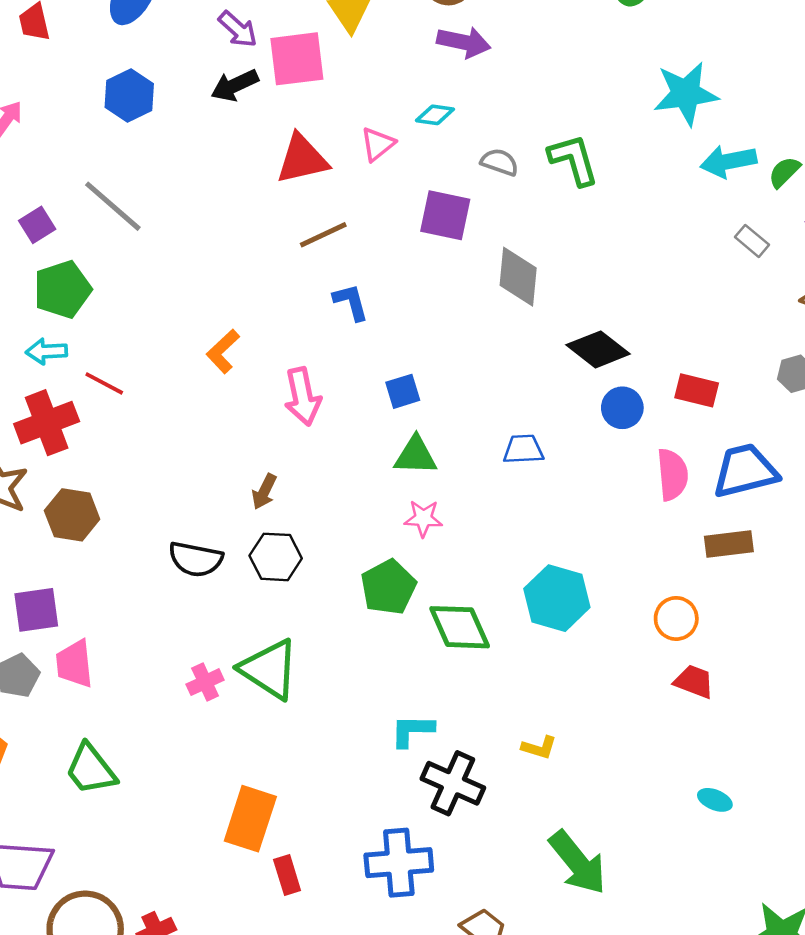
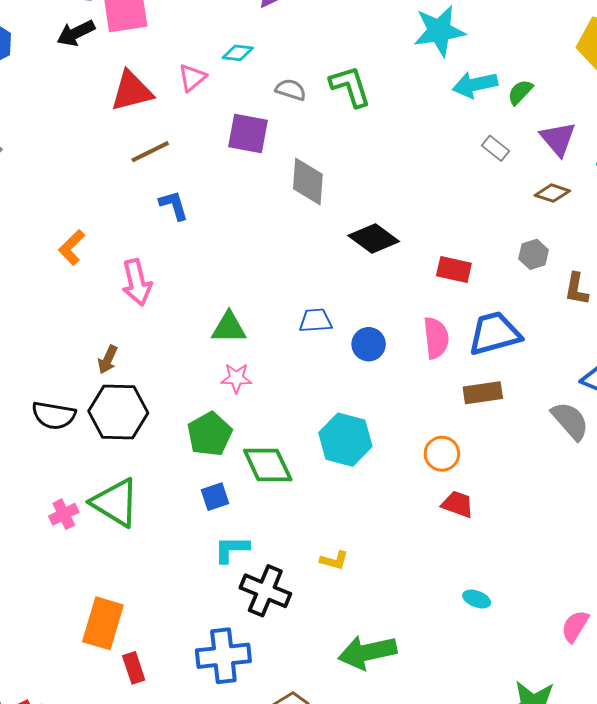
blue square: (403, 391) -> (215, 497), moved
blue circle: (622, 408) -> (369, 344), moved
black hexagon: (276, 557) -> (118, 412), size x1.4
green arrow: (578, 863) -> (367, 652), turned 118

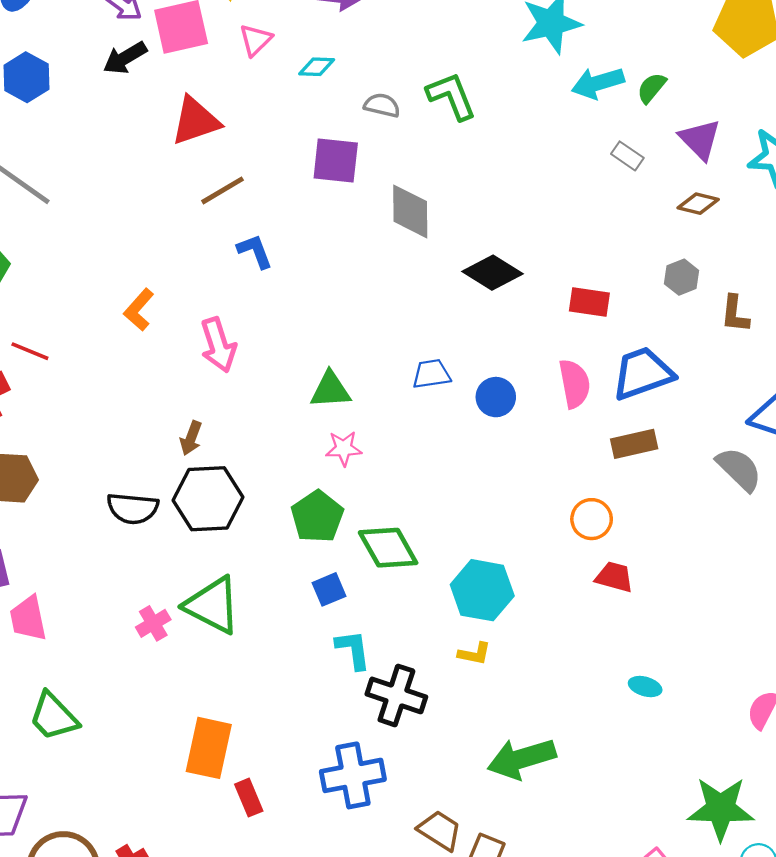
pink triangle: (192, 78) -> (255, 40), moved
cyan hexagon: (345, 440) -> (482, 590), moved
cyan L-shape: (232, 549) -> (353, 650), turned 87

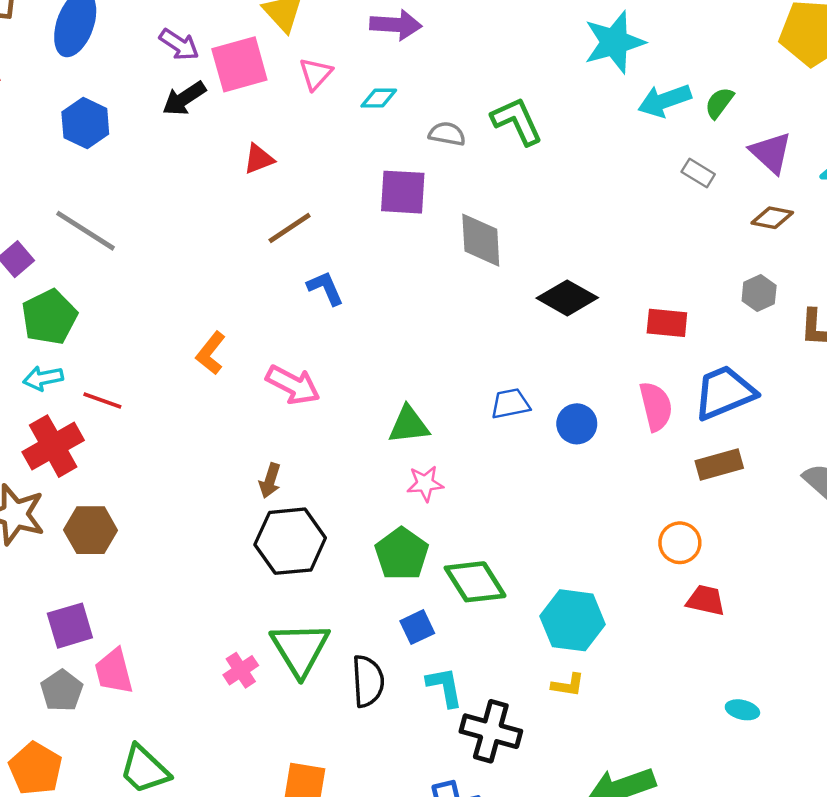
red triangle: (195, 121) -> (259, 159), size x0.6
pink arrow: (218, 345) -> (293, 385), turned -42
black semicircle: (133, 508) -> (368, 681), moved, turned -96
green triangle: (213, 605) -> (300, 649), turned 34

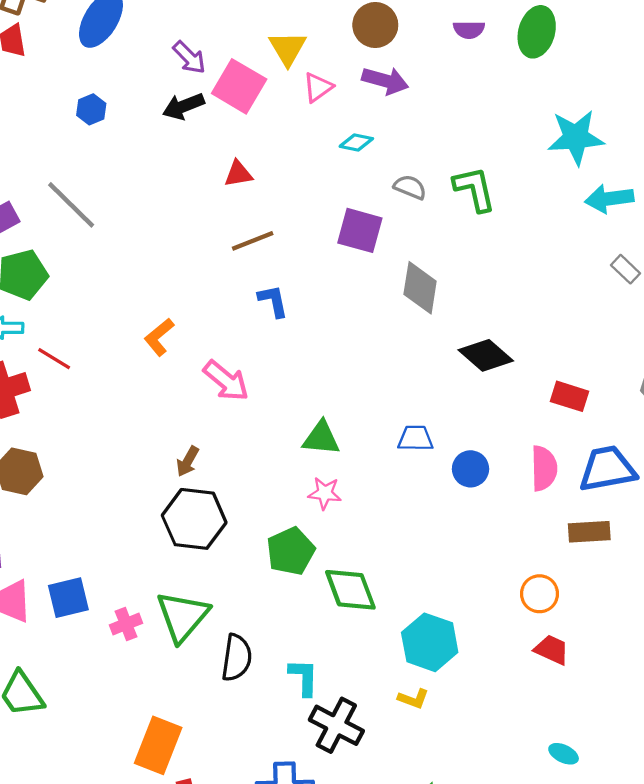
pink square: (239, 64) -> (239, 86), turned 34
pink triangle: (316, 74) -> (318, 87), moved
blue hexagon: (85, 123) -> (91, 109), size x0.7
blue square: (417, 627) -> (68, 598), moved, size x1.4

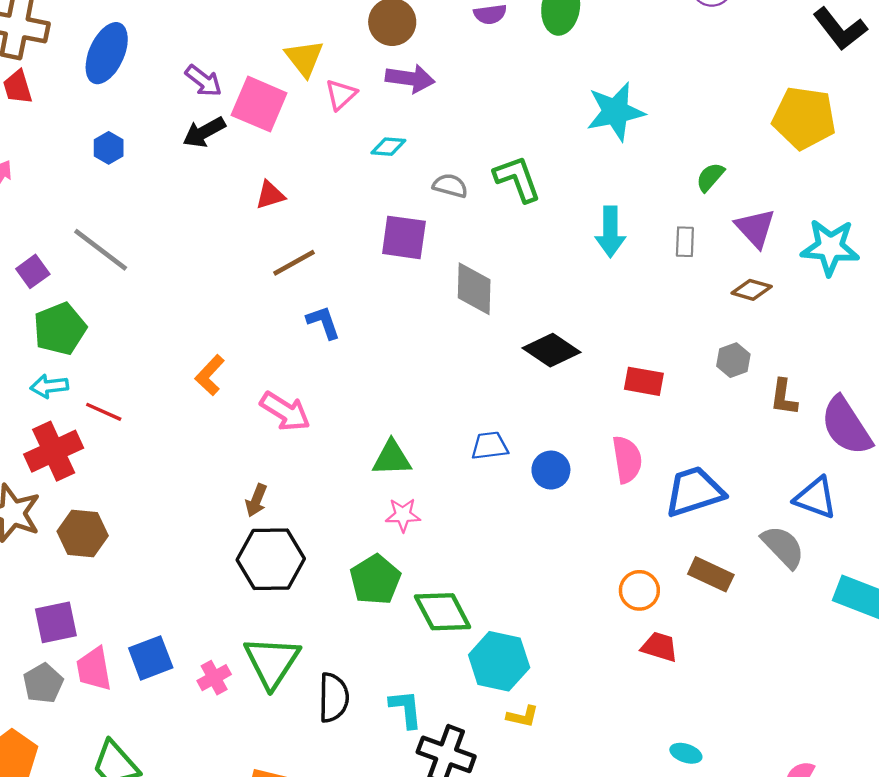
cyan arrow: (609, 199) -> (610, 232), moved, turned -75
gray rectangle: (626, 269) -> (685, 242), turned 56
blue trapezoid: (607, 469) -> (694, 492), moved
brown rectangle: (589, 532) -> (711, 574), moved, turned 36
cyan hexagon: (430, 642) -> (499, 661), moved

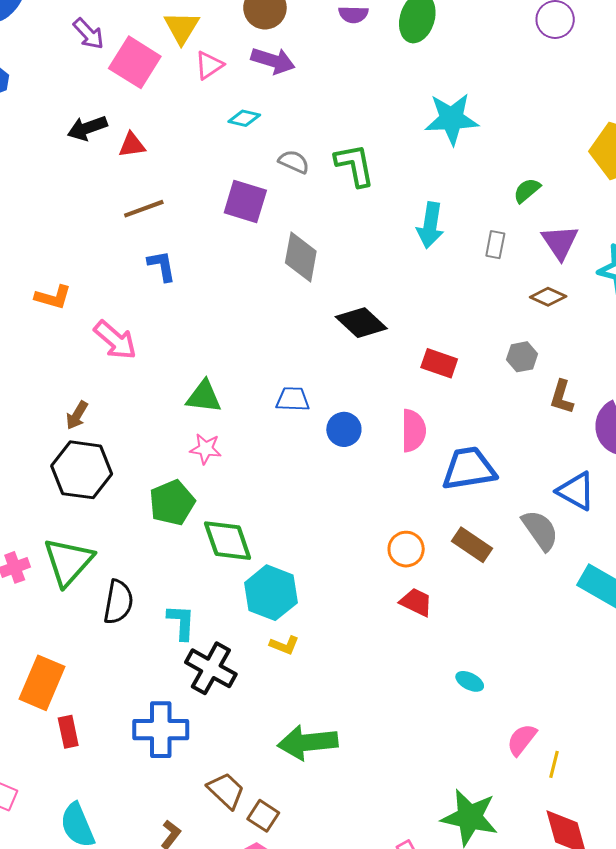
black arrow: (204, 132) -> (87, 128), moved
orange L-shape: (210, 375) -> (53, 297), turned -126
cyan ellipse: (686, 753) -> (470, 681), moved

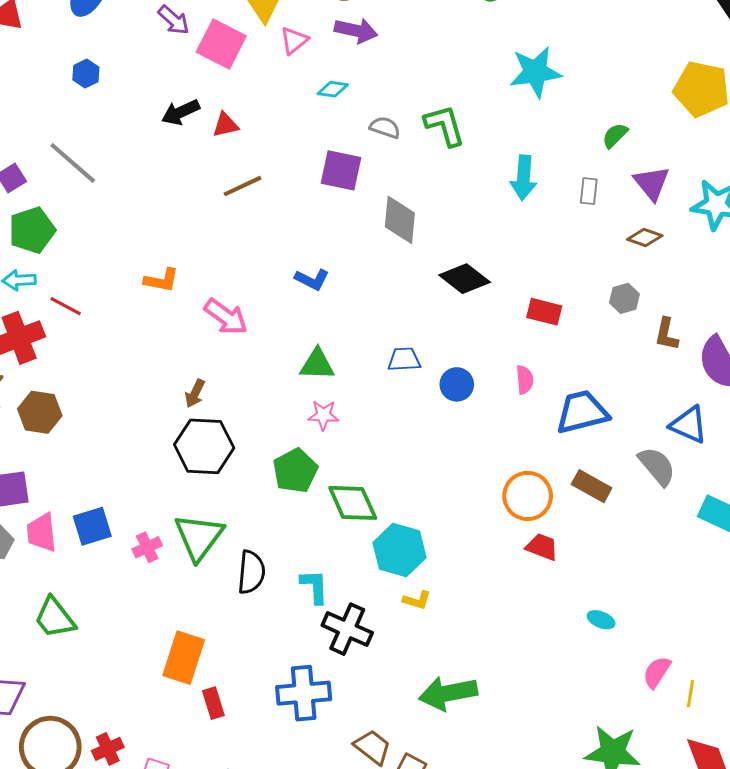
blue L-shape: (162, 266) -> (312, 279), moved, turned 132
pink semicircle: (413, 431) -> (525, 380), size x0.7
orange circle: (406, 549) -> (528, 496), size x1.4

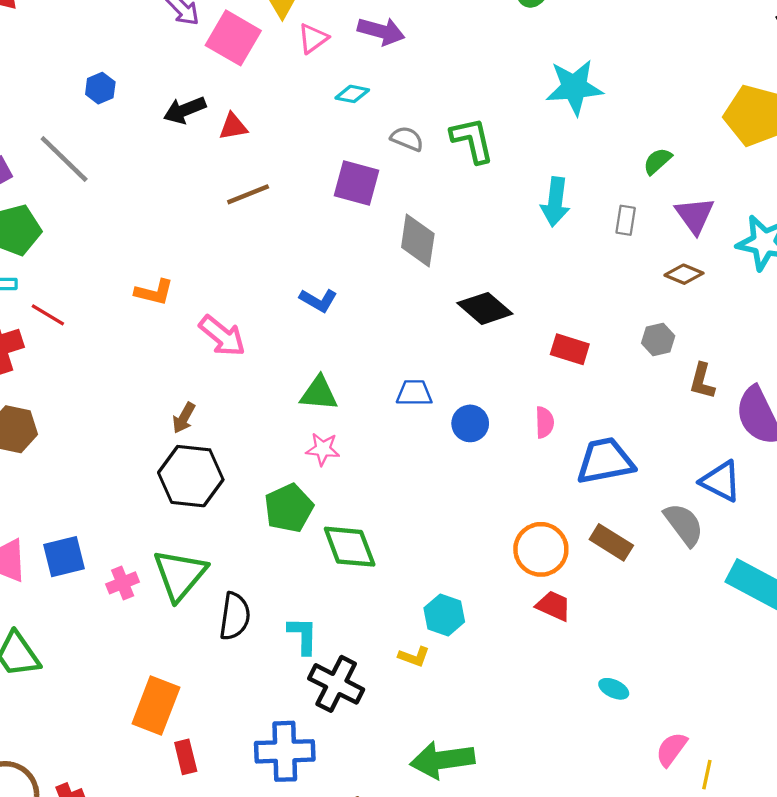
blue hexagon: (86, 74) -> (100, 88), moved
cyan hexagon: (399, 550) -> (444, 615), moved, size x0.7

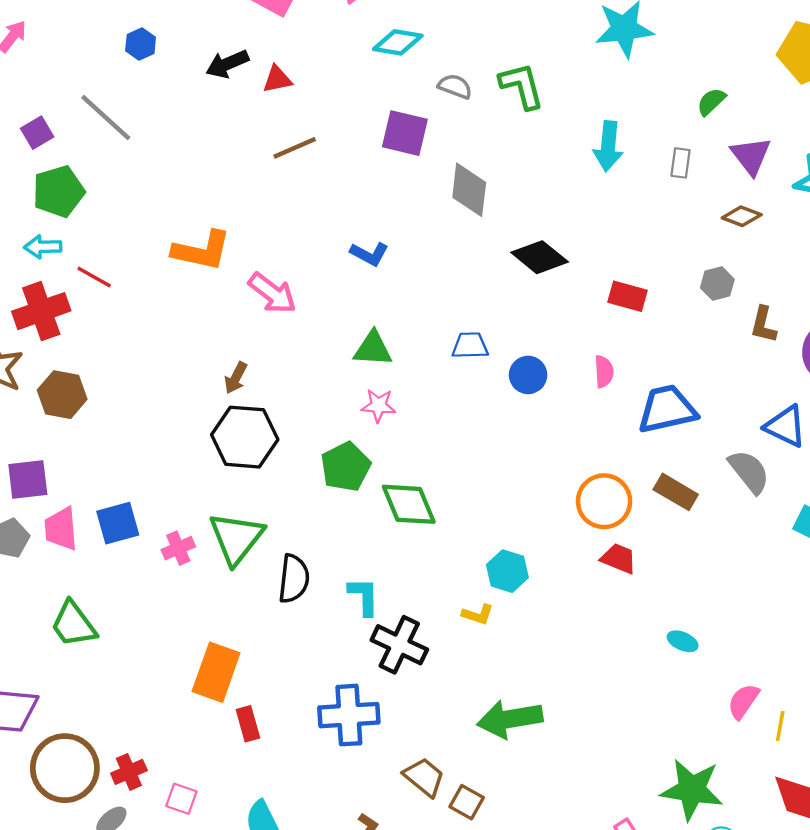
cyan diamond: (352, 94) -> (398, 42), size x1.4
orange L-shape: (154, 292) -> (202, 251), size x1.5

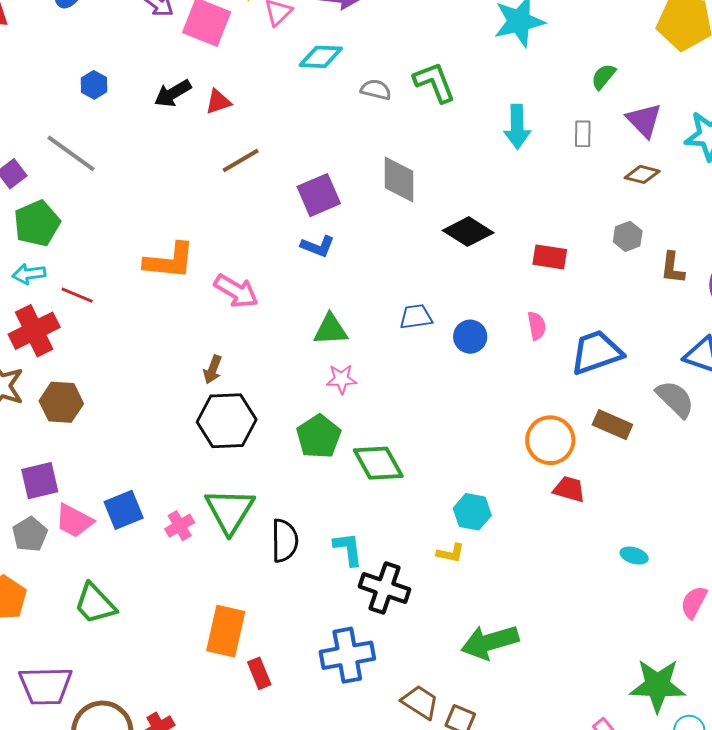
purple square: (405, 133) -> (319, 195), moved, turned -30
pink trapezoid: (61, 529) -> (74, 521), turned -51

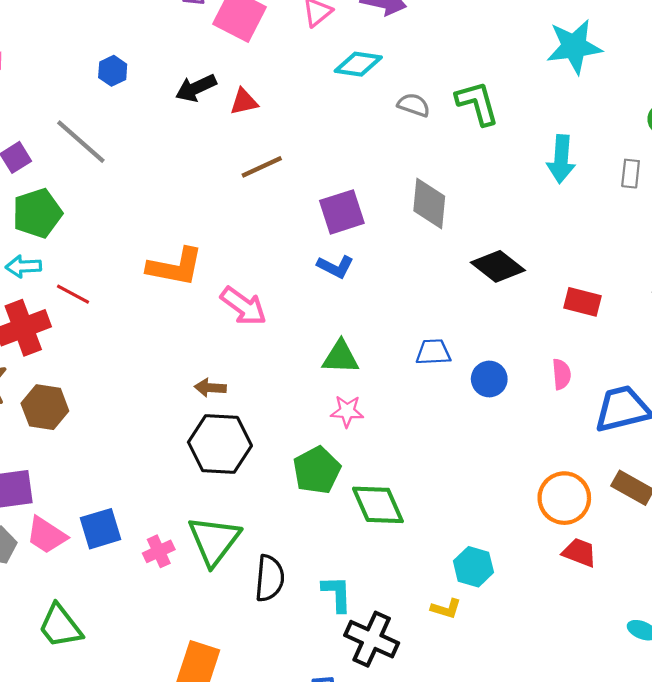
brown arrow: (213, 370) -> (210, 388), turned 68

